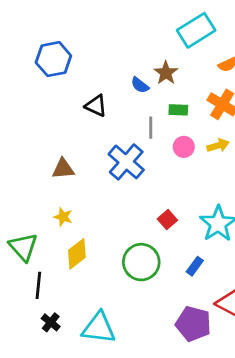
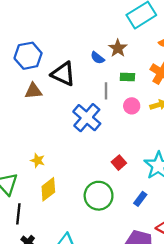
blue hexagon: (53, 59) -> (28, 56), moved
black triangle: (96, 106) -> (63, 74), size x1.4
brown triangle: (63, 169) -> (33, 91), moved

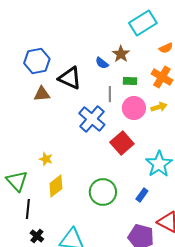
pink circle: (132, 106) -> (134, 108), size x1.5
red square: (119, 163) -> (122, 143), moved, size x1.6

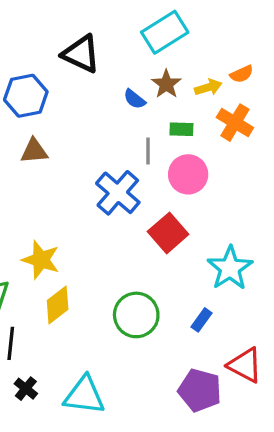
cyan rectangle: (143, 23) -> (165, 32), moved
black triangle: (70, 78) -> (81, 54), moved
yellow arrow: (159, 107) -> (208, 87), moved
yellow star: (46, 159) -> (41, 260), size x1.6

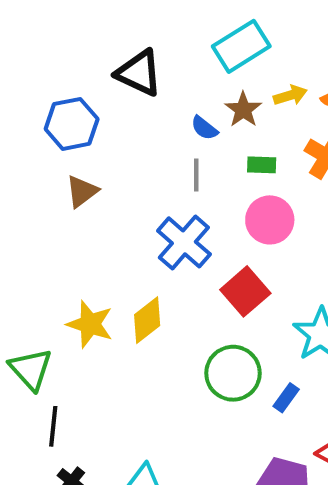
yellow arrow: (208, 87) -> (290, 95), moved
brown triangle: (34, 151) -> (82, 191), turned -32
gray line: (148, 151) -> (196, 175), moved
yellow diamond: (58, 305) -> (147, 320), moved
green circle: (136, 315) -> (233, 373), moved

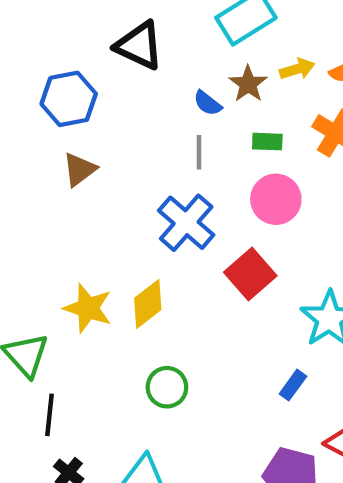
green circle: (233, 373) -> (167, 387), moved, size x0.7

